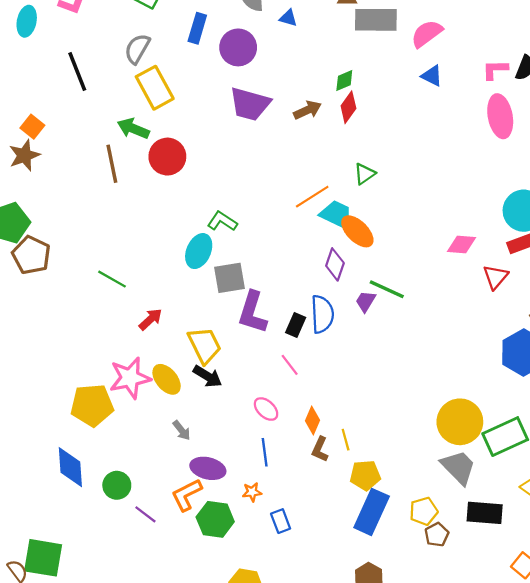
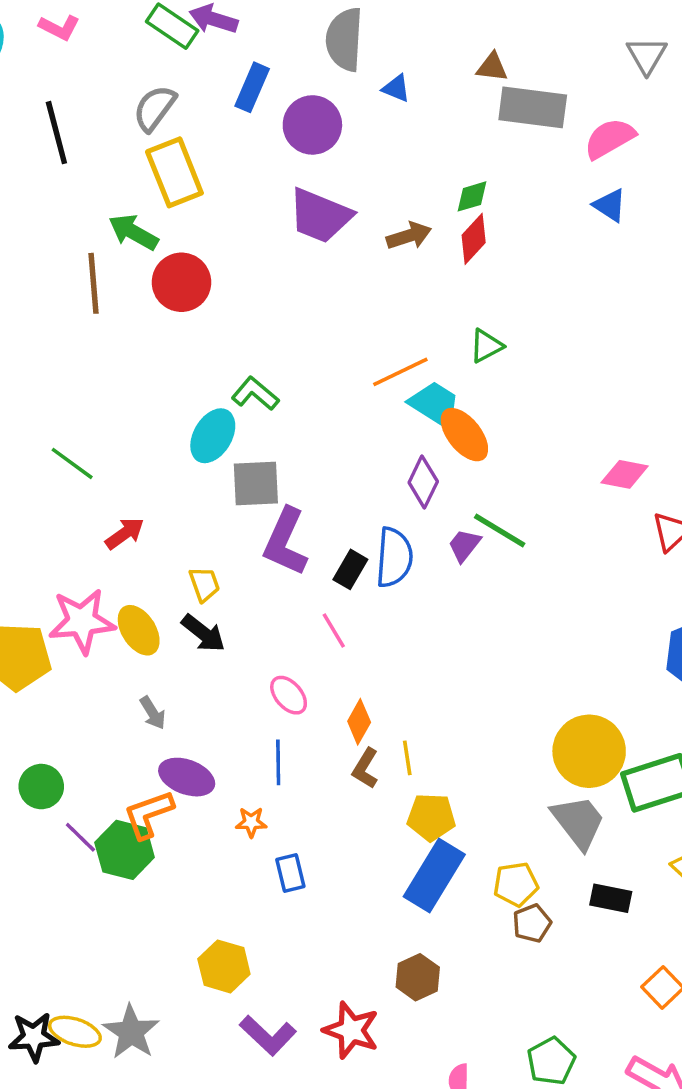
yellow trapezoid: (205, 345) -> (204, 584), size x0.6
black rectangle: (485, 513) -> (611, 898), size x0.7
green hexagon: (215, 519) -> (125, 850), moved

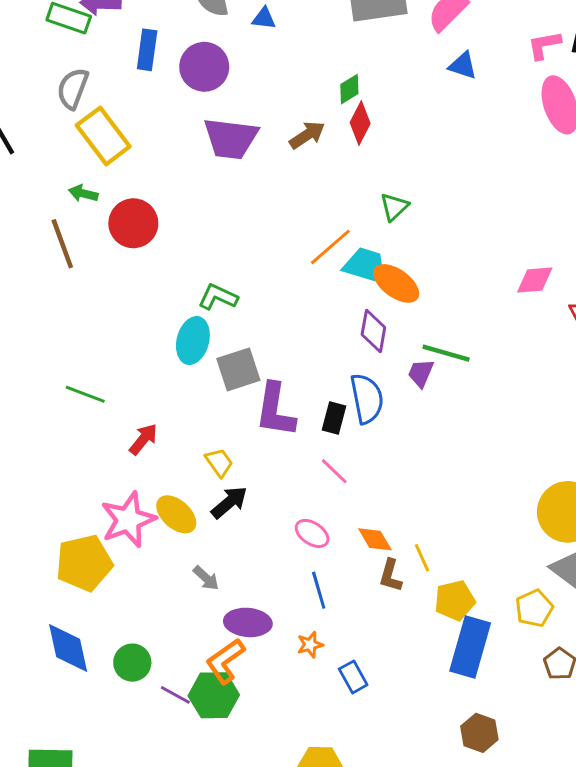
green arrow: (133, 232) -> (83, 193), size x0.7
black arrow: (203, 633) -> (229, 502), turned -63
orange diamond: (359, 722) -> (375, 539), turned -45
yellow pentagon: (516, 884) -> (534, 608), moved

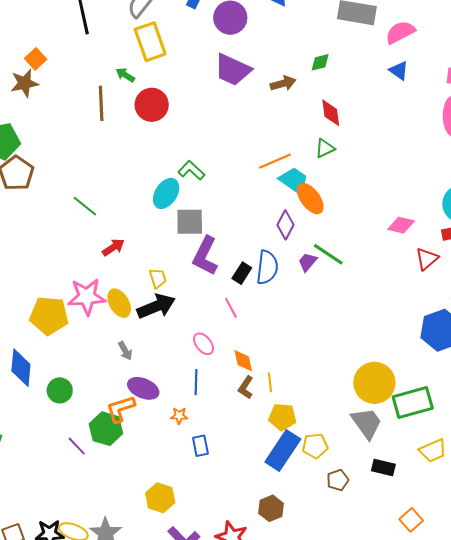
red diamond: (360, 123) -> (331, 113), moved, turned -52
black arrow: (229, 502) -> (156, 306), size x1.4
yellow pentagon: (534, 608) -> (315, 446), moved
purple line: (175, 695) -> (77, 446), moved

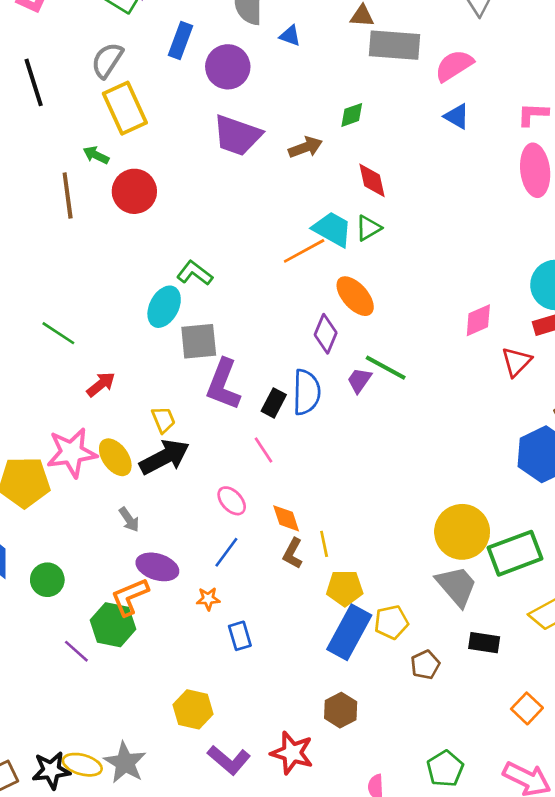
cyan trapezoid: (294, 181) -> (332, 229), moved
pink diamond: (401, 225) -> (478, 320), turned -32
blue line: (196, 382) -> (226, 552), turned 40

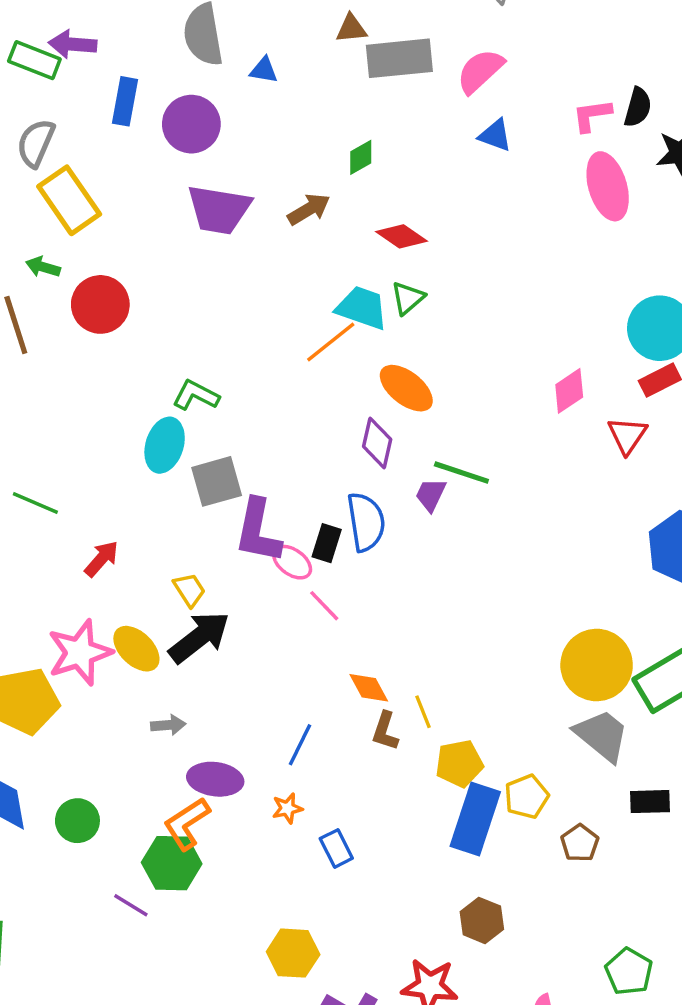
red diamond: (372, 180) -> (402, 236), turned -33
pink ellipse: (232, 501) -> (292, 562), moved
gray arrow: (129, 520) -> (168, 725), turned -50

